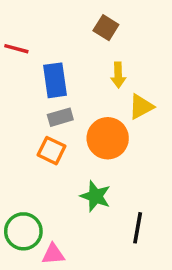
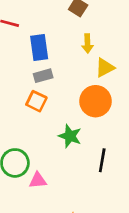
orange circle: (108, 138) -> (95, 101), moved

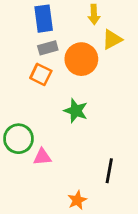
orange circle: (95, 101) -> (81, 59), moved
black line: (102, 160) -> (109, 171), moved

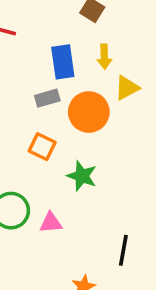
blue rectangle: (44, 19) -> (63, 62), moved
orange square: (41, 74) -> (42, 147), moved
pink triangle: (42, 157) -> (51, 223), moved

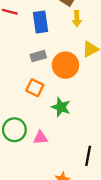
yellow arrow: (104, 57) -> (77, 19), moved
blue rectangle: (63, 62) -> (40, 22), moved

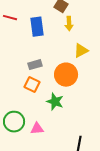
gray rectangle: (38, 56) -> (35, 65), moved
orange circle: (65, 65) -> (66, 75), moved

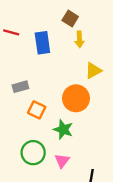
gray rectangle: (35, 65) -> (20, 87), moved
green circle: (14, 122) -> (33, 153), moved
pink triangle: (37, 129) -> (62, 161), moved, turned -48

